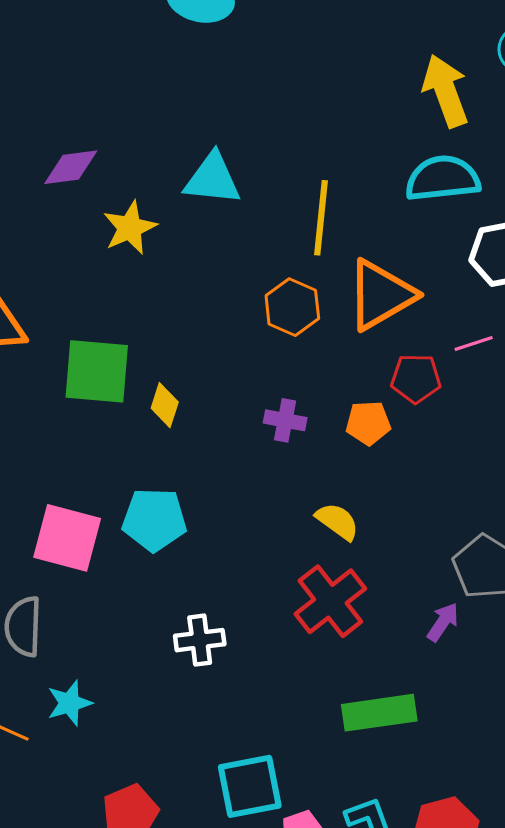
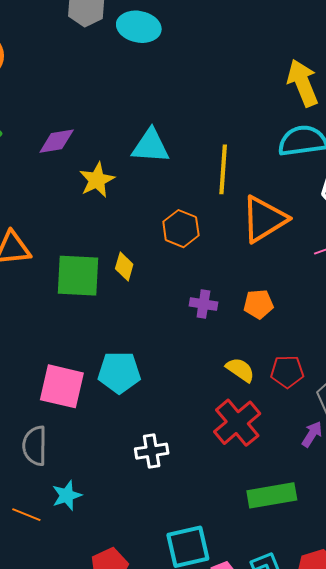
orange hexagon: (292, 307) -> (181, 229), moved
red pentagon: (416, 378) -> (287, 372), moved
yellow diamond: (165, 405) -> (124, 266), moved

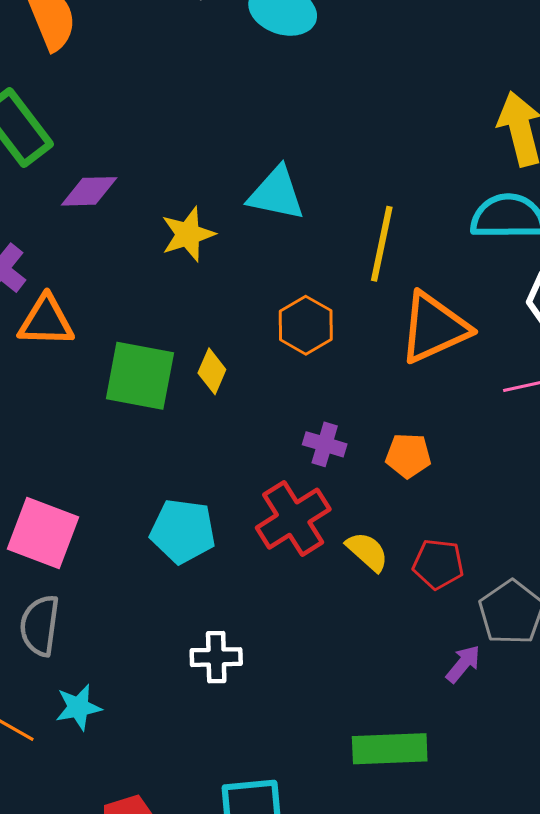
purple diamond: (57, 141) -> (89, 191), moved
pink square: (62, 386) -> (43, 533), moved
red cross: (237, 423) -> (293, 519), moved

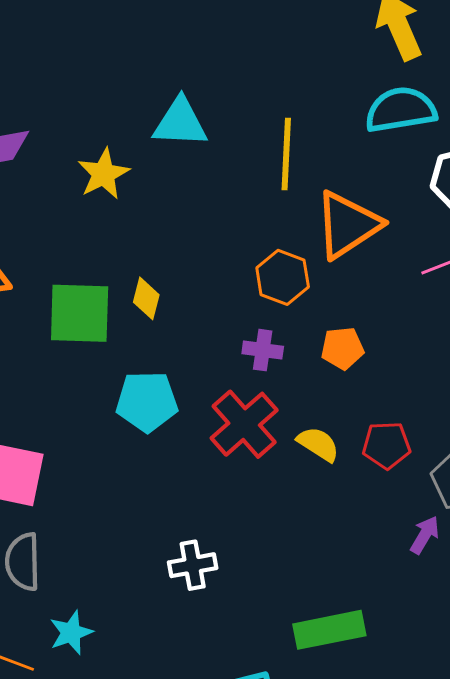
orange hexagon: (306, 325) -> (283, 277), moved
cyan pentagon: (183, 531) -> (147, 401), moved
green rectangle: (390, 749) -> (329, 630), moved

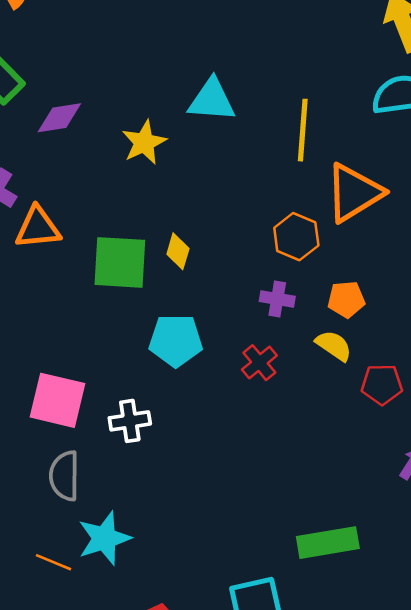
red cross: (244, 424) -> (259, 363), size x0.6
yellow semicircle: (318, 444) -> (334, 346), moved
white cross: (193, 565) -> (130, 421), moved
cyan star: (71, 633) -> (104, 538), size x1.4

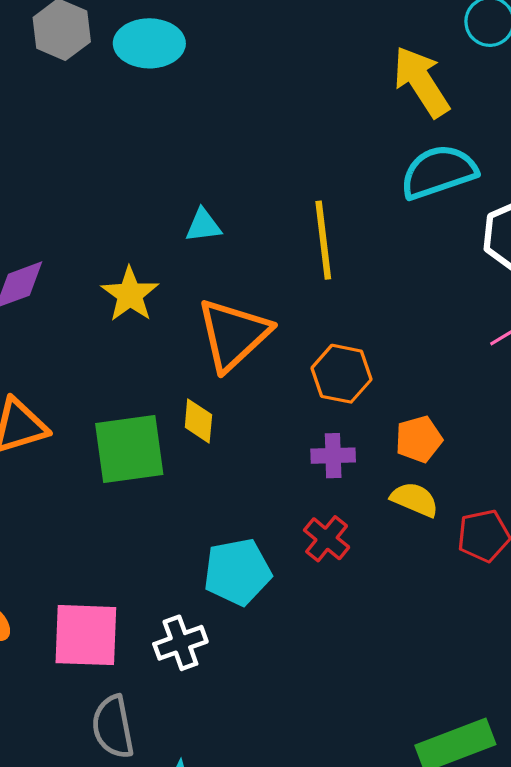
cyan triangle: (212, 100) -> (203, 225), size x0.6
orange triangle: (354, 193) -> (233, 334), moved
cyan pentagon: (176, 340) -> (237, 572), moved

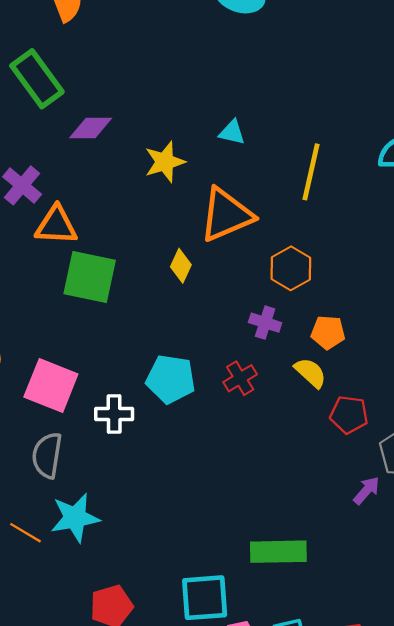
green square: (129, 449) -> (90, 277), moved

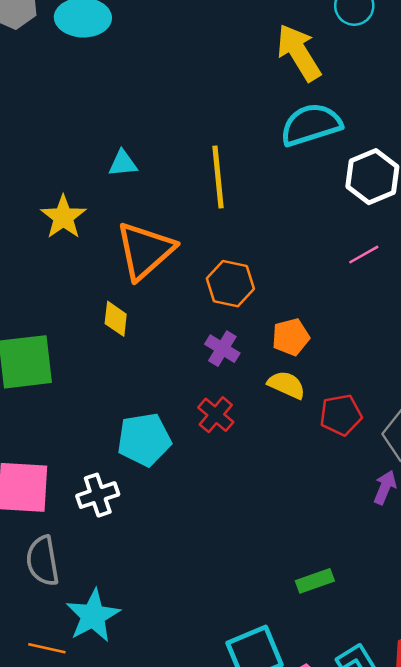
purple cross: (265, 323) -> (222, 349), turned 32
green rectangle: (278, 552) -> (315, 581), size x0.6

